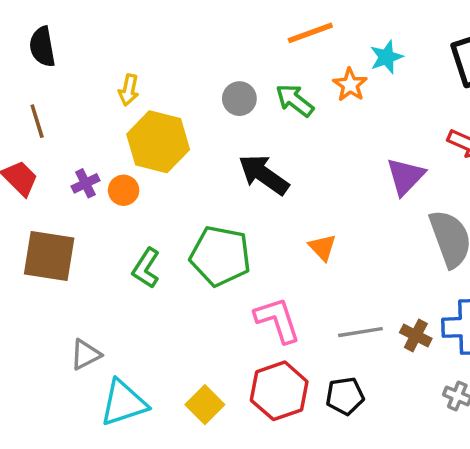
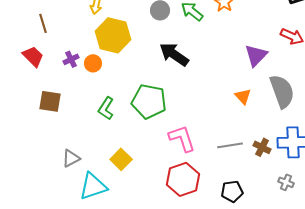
orange triangle: (322, 247) -> (243, 96), moved
brown square: (49, 256) -> (50, 101), size x0.7
black pentagon: (345, 396) -> (232, 191), moved
yellow square: (205, 405) -> (121, 159), moved

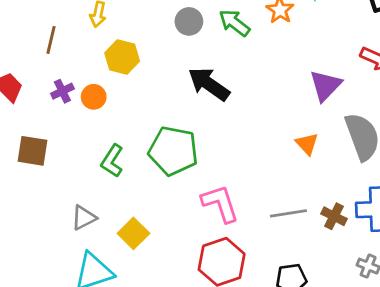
brown line: (43, 23) -> (51, 40), moved, turned 30
yellow hexagon: (113, 35) -> (122, 57), size x0.7
gray triangle: (71, 158) -> (84, 218), moved

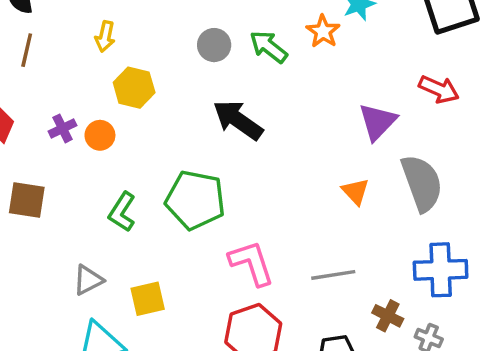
brown line: (51, 40) -> (27, 50), moved
brown cross: (334, 216) -> (388, 316), moved
yellow square: (133, 233) -> (148, 299), turned 32

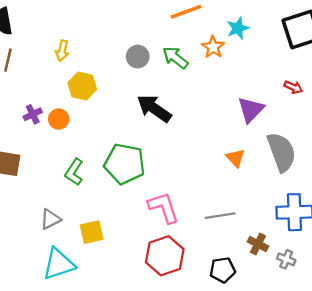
red arrow: (439, 89) -> (293, 87), size x0.7

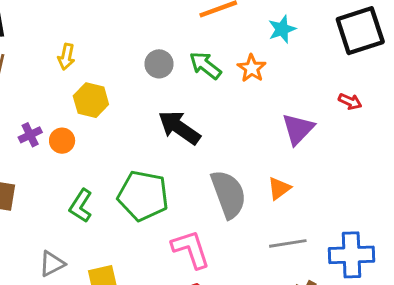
orange star: (213, 47) -> (252, 68), moved
gray semicircle: (281, 152) -> (228, 194), moved
orange triangle: (235, 158) -> (279, 188), turned 36
gray line: (220, 216) -> (288, 243), moved

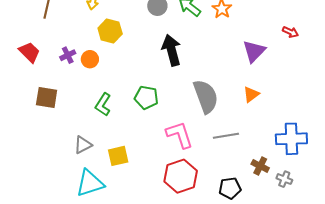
black arrow: (179, 128) -> (172, 50), turned 40
orange triangle: (279, 188) -> (251, 94), moved
green pentagon: (143, 196) -> (146, 97), size x0.7
gray line: (288, 243) -> (226, 136), moved

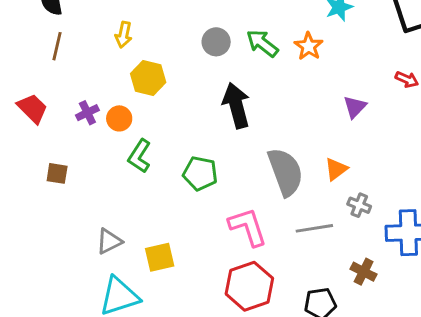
purple triangle: (254, 51) -> (355, 107), size x0.7
orange triangle: (251, 94) -> (336, 169), moved
brown square: (47, 97) -> (57, 173), size x0.7
green L-shape: (103, 105) -> (139, 156), moved
gray cross: (284, 179) -> (359, 205), moved

